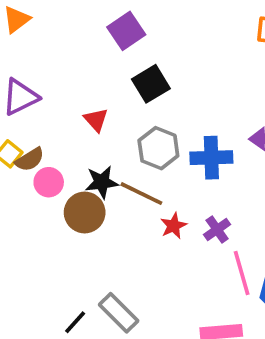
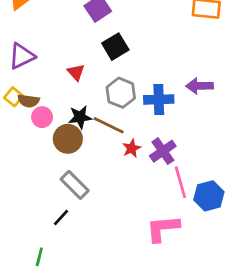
brown semicircle: (30, 159) -> (28, 101), turned 40
purple cross: (217, 230) -> (163, 151), size x1.4
gray rectangle: (119, 313) -> (75, 185), moved

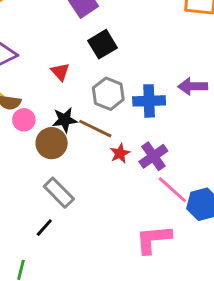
pink line: (180, 182) -> (172, 190), turned -32

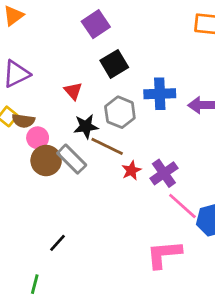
blue cross: (149, 101) -> (160, 94), moved
black star: (65, 120) -> (86, 126), moved
brown circle: (52, 143) -> (46, 161), moved
gray rectangle: (59, 193) -> (72, 159), moved

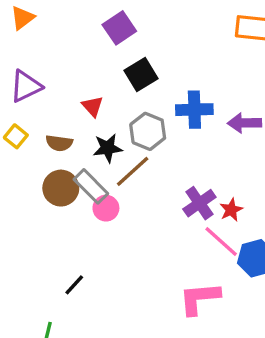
brown semicircle: (23, 121) -> (59, 143), moved
pink circle: (38, 138) -> (106, 208), moved
brown line: (107, 146) -> (133, 171), turned -68
red star: (131, 170) -> (231, 210), moved

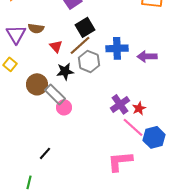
purple triangle: (26, 86) -> (16, 34), turned -35
brown semicircle: (59, 143) -> (36, 28), moved
brown line: (133, 171) -> (80, 45), moved
brown circle: (61, 188) -> (37, 84), moved

